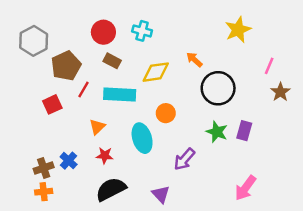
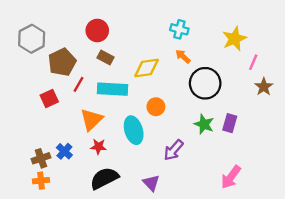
yellow star: (238, 30) -> (234, 39), moved
cyan cross: (142, 31) -> (179, 29), moved
orange triangle: (97, 127) -> (91, 120), size x1.5

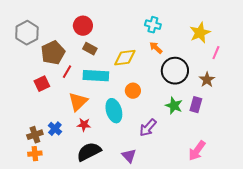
brown star: (264, 87) -> (207, 80), moved

